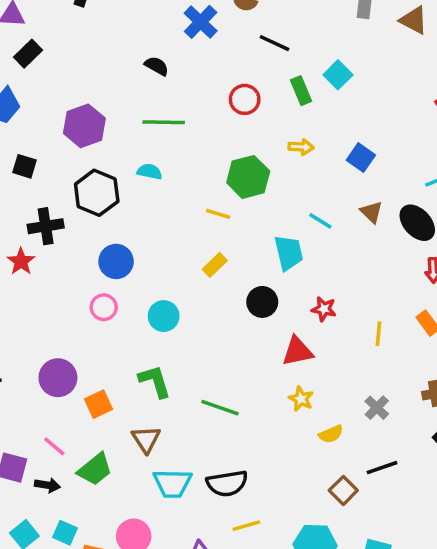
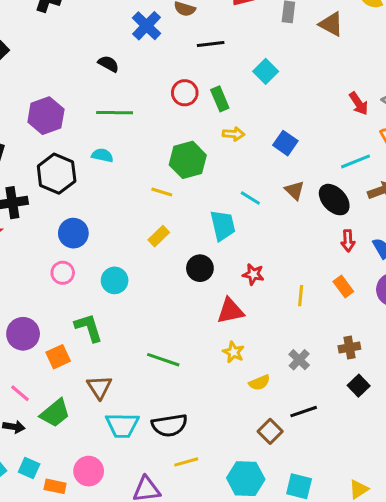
black line: (275, 43) -> (211, 44), turned -32
green rectangle: (301, 91) -> (220, 99), moved
green L-shape: (155, 381) -> (89, 328), moved

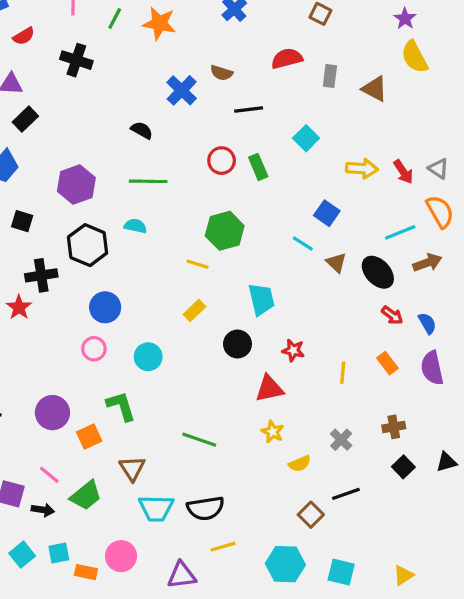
yellow arrow: (234, 134) -> (362, 169), moved, size x1.4
cyan line: (250, 198) -> (303, 243), moved
red arrow: (348, 241) -> (392, 315), turned -50
cyan square: (29, 468) -> (59, 553), turned -35

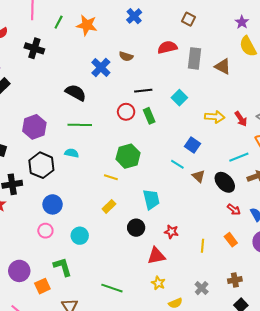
gray rectangle: (330, 76) -> (195, 58), size x1.5
black line: (249, 110) -> (143, 91), moved
black semicircle: (142, 130) -> (76, 93), size x1.5

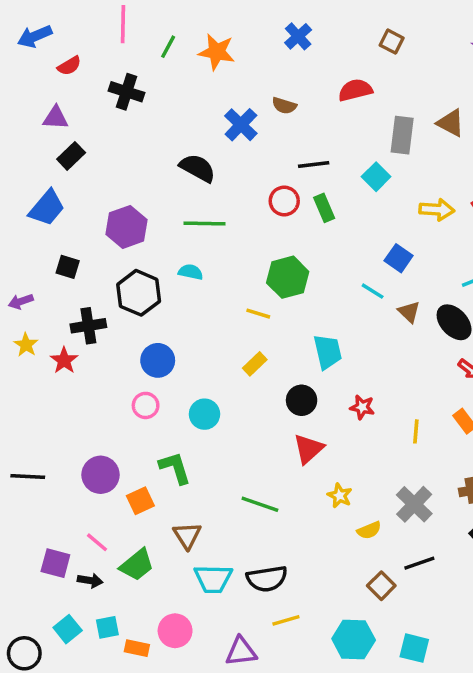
gray rectangle: (195, 58) -> (402, 135), moved
red triangle: (156, 256) -> (308, 449), moved, turned -30
gray cross: (202, 288) -> (414, 504), size x1.5

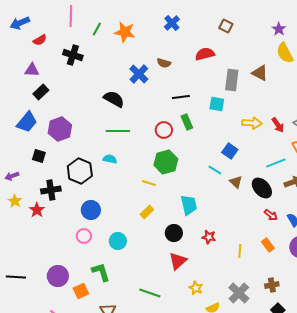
cyan square: (376, 177) -> (217, 104), turned -35
red circle: (284, 201) -> (164, 130), moved
purple hexagon: (127, 227) -> (60, 129), moved

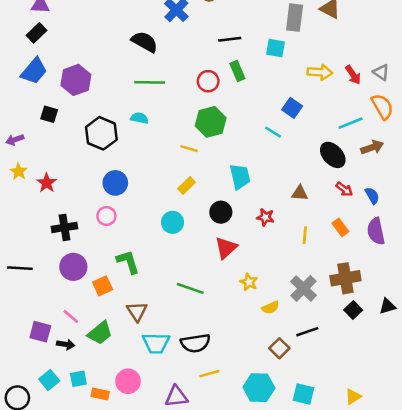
black rectangle: (41, 92) -> (36, 33), moved
brown triangle: (236, 182) -> (300, 193), moved, turned -40
black cross: (51, 190) -> (64, 227), moved
cyan circle: (118, 241) -> (173, 222), moved
brown cross: (272, 285) -> (345, 278), size x1.6

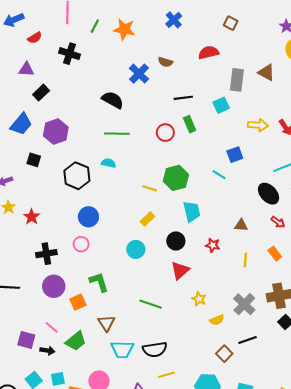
black rectangle: (36, 33) -> (41, 93), moved
cyan square: (276, 48) -> (221, 105), turned -35
blue square: (292, 108) -> (235, 155), turned 35
green hexagon: (211, 122) -> (176, 178), moved

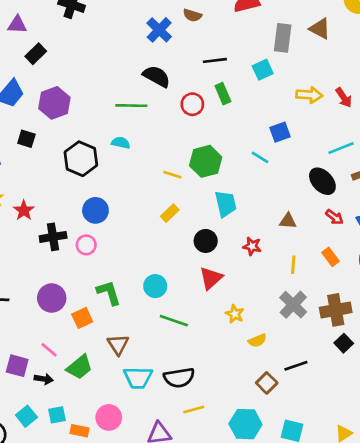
black semicircle: (113, 100) -> (157, 76), moved
cyan circle: (136, 249) -> (155, 286), moved
black cross: (46, 254) -> (53, 237), moved
gray cross: (244, 304) -> (293, 305), moved

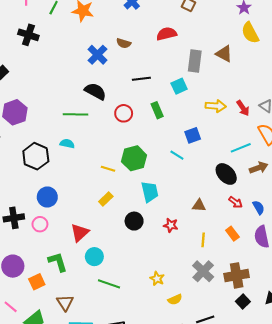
green rectangle: (223, 94) -> (157, 110), moved
red triangle: (211, 278) -> (80, 233), moved

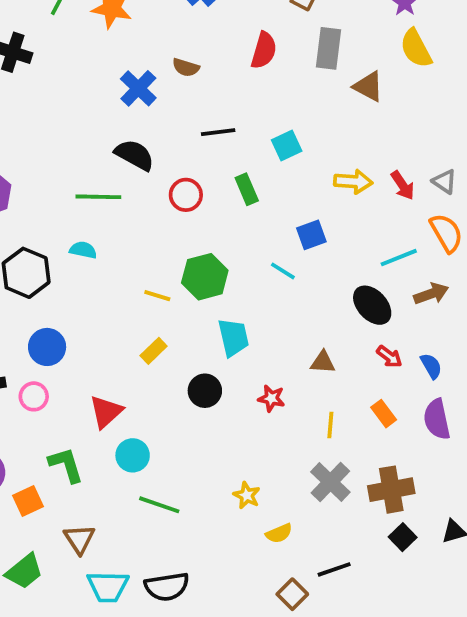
red semicircle: (167, 34) -> (264, 50), turned 120
gray rectangle: (195, 61) -> (328, 48), moved

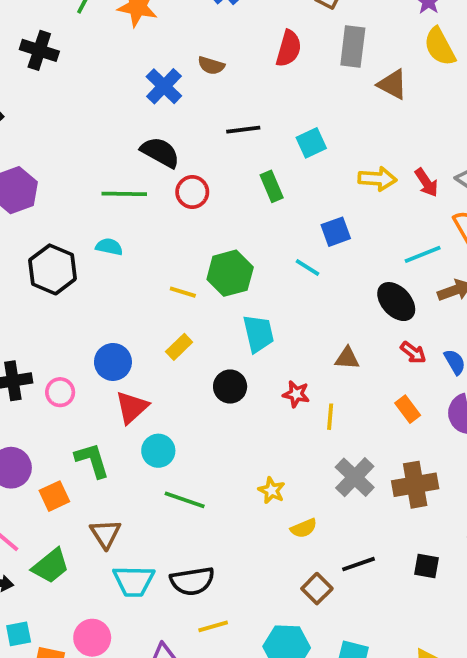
red circle: (186, 195) -> (192, 192), moved
blue circle: (47, 347) -> (113, 362), moved
yellow line: (330, 425) -> (330, 417), moved
black square: (403, 537) -> (426, 566), moved, turned -36

